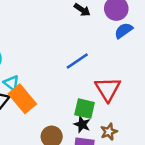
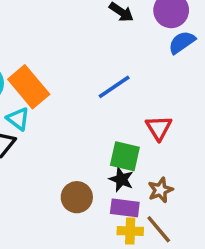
red triangle: (108, 89) -> (159, 128), size x0.7
orange rectangle: (22, 99) -> (29, 87), moved

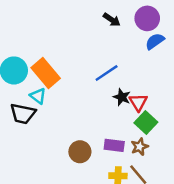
green square: (125, 156) -> (146, 123), moved, turned 30
black star: (121, 179) -> (122, 97), moved
purple rectangle: (125, 208) -> (114, 145), moved

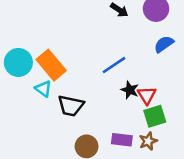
blue semicircle: (155, 41) -> (164, 44), moved
black trapezoid: (23, 114) -> (71, 106), moved
green square: (146, 123) -> (155, 116), turned 30

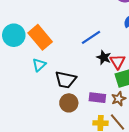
cyan triangle: (43, 89) -> (39, 65), moved, turned 40
black trapezoid: (71, 106) -> (66, 80), moved

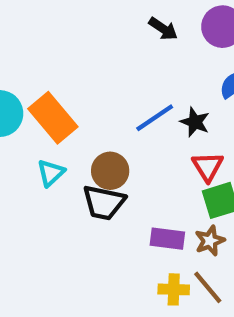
black star: (104, 57) -> (195, 122), moved
brown circle: (69, 103) -> (110, 171), moved

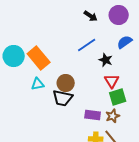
blue line: (155, 118) -> (87, 45), moved
cyan triangle: (51, 173) -> (38, 84), turned 32

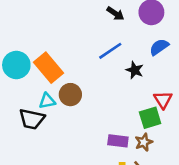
red triangle: (112, 81) -> (163, 100), moved
brown circle: (66, 83) -> (70, 95), moved
black trapezoid: (63, 98) -> (32, 119), moved

